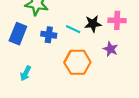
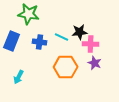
pink cross: (117, 20) -> (91, 44), moved
purple star: (110, 49) -> (95, 63), moved

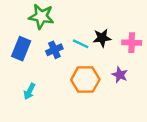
blue cross: (40, 42) -> (54, 50), turned -32
pink cross: (91, 44) -> (132, 43), moved

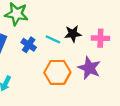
blue cross: (54, 50) -> (29, 45), turned -32
purple star: (120, 75) -> (89, 68), size x1.5

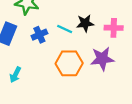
blue cross: (29, 45) -> (39, 35), turned 32
purple star: (89, 68) -> (102, 59), turned -30

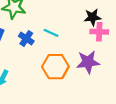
black star: (85, 23) -> (92, 17), moved
blue cross: (39, 35) -> (26, 39), turned -32

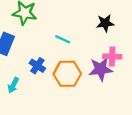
pink cross: (99, 32) -> (112, 57), moved
blue cross: (26, 39) -> (37, 66), moved

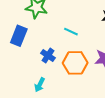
cyan arrow: (13, 85) -> (40, 85), moved

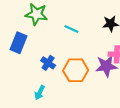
cyan line: (71, 32) -> (71, 29), moved

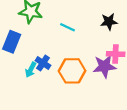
cyan arrow: (40, 93) -> (31, 70), moved

